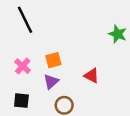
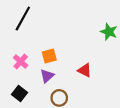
black line: (25, 20) -> (23, 18), turned 55
black square: (21, 101) -> (19, 94), turned 32

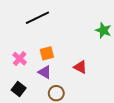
black line: (23, 18) -> (37, 18), moved, turned 35
purple triangle: (47, 76) -> (45, 72), turned -48

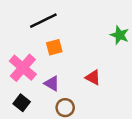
orange square: (47, 53) -> (54, 47), moved
pink cross: (20, 59) -> (23, 68), size x1.6

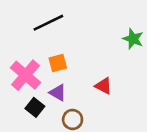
orange square: (54, 47) -> (58, 63), moved
black square: (22, 103) -> (35, 107), moved

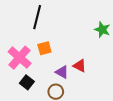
black line: (48, 23) -> (37, 17), turned -50
purple triangle: (58, 93) -> (62, 72), moved

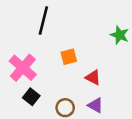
orange square: (44, 48) -> (69, 57), moved
purple triangle: (62, 72) -> (95, 105), moved

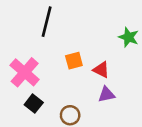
red triangle: (93, 77) -> (101, 70), moved
purple triangle: (95, 105) -> (106, 94), moved, turned -42

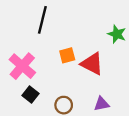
red triangle: (101, 70) -> (92, 64), size x1.5
purple triangle: (106, 94) -> (102, 104), moved

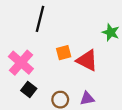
purple triangle: (102, 104) -> (87, 98), moved

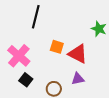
orange square: (64, 53) -> (57, 47), turned 32
purple triangle: (87, 98) -> (78, 79), moved

